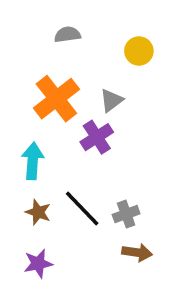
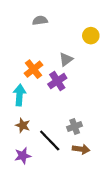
yellow circle: (139, 51) -> (91, 36), moved
orange cross: (56, 99) -> (33, 69), moved, size x0.7
black line: (82, 209) -> (50, 141), moved

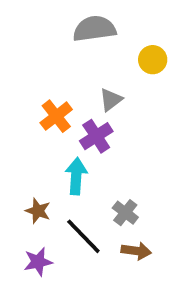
gray semicircle: (40, 20) -> (94, 29), moved, size x1.6
cyan arrow: (19, 95) -> (76, 176), moved
gray cross: (75, 126) -> (125, 213), turned -32

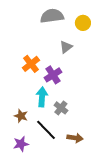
yellow circle: (153, 60) -> (83, 23), moved
gray triangle: (111, 100) -> (66, 47), moved
gray cross: (125, 213) -> (61, 108), moved

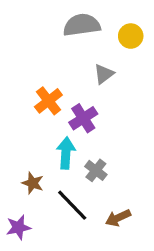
brown arrow: (75, 138) -> (118, 218), turned 147
purple star: (21, 144) -> (18, 227), moved

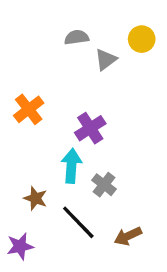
gray semicircle: (82, 25) -> (77, 37), moved, size x0.6
gray triangle: (104, 74) -> (106, 60), moved
orange cross: (48, 101) -> (29, 109), moved

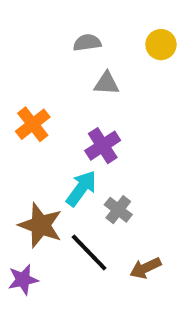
gray triangle: (106, 60) -> (107, 83), moved, turned 40
cyan arrow: (71, 166) -> (81, 188), turned 32
brown star: (35, 198) -> (41, 225), size x1.6

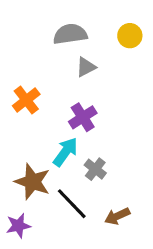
gray semicircle: (87, 43) -> (70, 34), size x1.5
gray triangle: (107, 83) -> (86, 67), turned -30

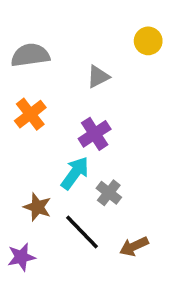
gray semicircle: (70, 34) -> (30, 55), moved
brown star: (32, 182) -> (37, 207), size x0.7

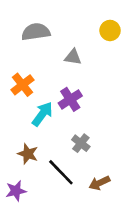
gray semicircle: (30, 55) -> (36, 32), moved
gray triangle: (98, 77) -> (73, 57), turned 36
cyan arrow: (75, 173) -> (42, 114), moved

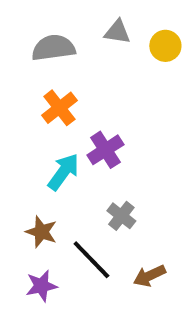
gray triangle: (73, 57) -> (117, 32), moved
orange cross: (23, 85) -> (59, 108), moved
purple star: (16, 191) -> (41, 286), moved

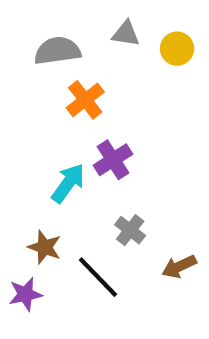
orange cross: (59, 108) -> (85, 100), moved
brown arrow: (149, 276) -> (179, 266), moved
purple star: (41, 286) -> (25, 294), moved

